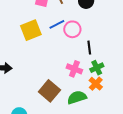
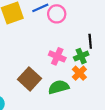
black line: (89, 48) -> (90, 41), moved

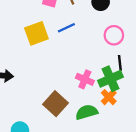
pink circle: (57, 14) -> (114, 35), moved
green cross: (81, 56) -> (110, 79), size x1.5

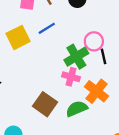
pink circle: (114, 35) -> (94, 41), moved
green cross: (110, 79) -> (76, 57), moved
orange cross: (109, 97) -> (97, 91), size x1.5

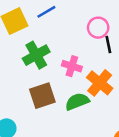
green cross: (76, 57) -> (36, 55), moved
brown square: (45, 104) -> (42, 96), turned 35

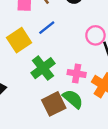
green semicircle: (77, 102) -> (73, 99), moved, turned 70

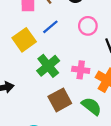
pink circle: (95, 35) -> (88, 26), moved
green semicircle: (73, 99) -> (91, 106), moved

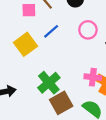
green cross: (48, 66) -> (49, 83), moved
pink cross: (81, 70) -> (93, 77), moved

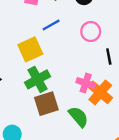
yellow square: (25, 44) -> (30, 49), moved

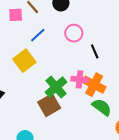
green cross: (38, 79) -> (56, 87), moved
green semicircle: (78, 117) -> (102, 107), moved

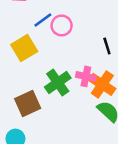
pink circle: (74, 33) -> (62, 25), moved
brown square: (49, 105) -> (28, 103), moved

